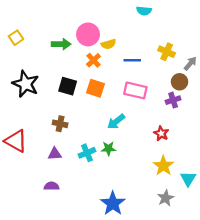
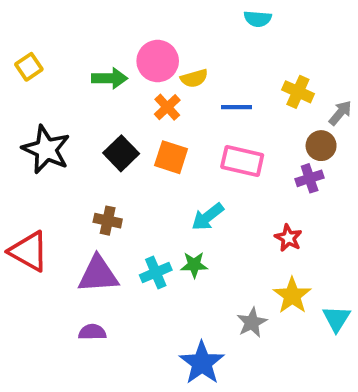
black square: (68, 86) -> (121, 153), turned 30
purple triangle: (55, 154) -> (98, 274), size x1.6
gray star: (166, 198) -> (252, 322), moved

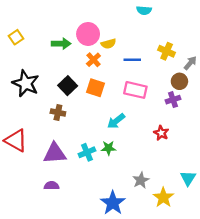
brown cross: (108, 221) -> (58, 113), moved
yellow star: (292, 296) -> (163, 197), moved

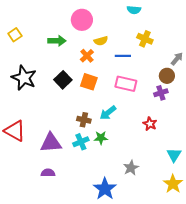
pink circle: (88, 34) -> (82, 20), moved
yellow cross: (167, 51) -> (145, 39), moved
brown cross: (58, 113) -> (84, 120), moved
cyan triangle: (188, 178) -> (174, 155), moved
yellow star: (163, 197) -> (173, 184), moved

